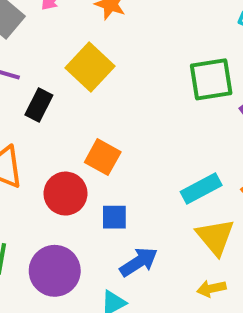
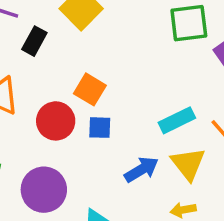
blue square: (114, 217) -> (100, 128), moved
blue arrow: (139, 262) -> (141, 170), moved

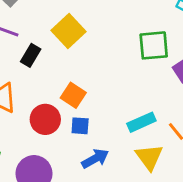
blue arrow: (141, 170) -> (95, 159), moved

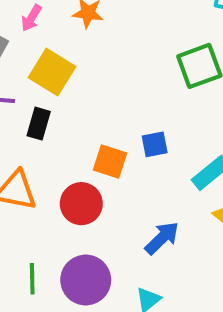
yellow square: (69, 31) -> (52, 72), moved
blue square: (80, 126) -> (155, 144), moved

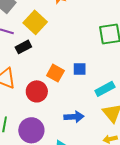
black rectangle: (39, 124) -> (23, 47), turned 35
blue arrow: (162, 238) -> (74, 117), turned 30

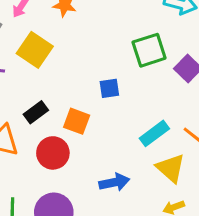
black rectangle: (23, 47) -> (36, 112), moved
blue square: (80, 69) -> (109, 88), moved

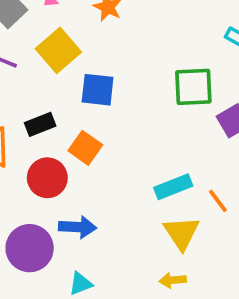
blue square: (109, 88) -> (98, 90), moved, size x1.4
blue arrow: (114, 182) -> (78, 227), moved

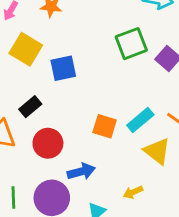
orange square: (85, 148) -> (105, 126), moved
yellow arrow: (173, 280) -> (133, 192), moved

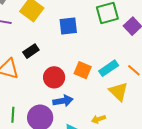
blue square: (63, 68) -> (68, 26), moved
red circle: (48, 143) -> (54, 77), moved

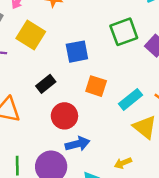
black rectangle: (31, 51) -> (46, 84), moved
orange square: (83, 70) -> (96, 86), moved

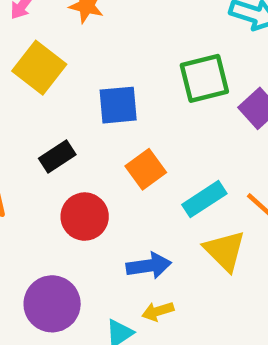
orange square: (96, 86) -> (146, 169), turned 30
blue arrow: (78, 144) -> (149, 266), moved
yellow arrow: (123, 163) -> (158, 311), moved

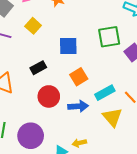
yellow square: (39, 68) -> (33, 26), size x0.7
blue arrow: (149, 266) -> (78, 106), moved

